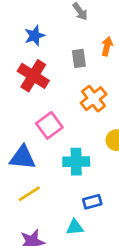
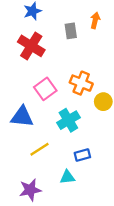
orange cross: (94, 99) -> (81, 83), moved, turned -30
cyan cross: (76, 162) -> (68, 120), turned -30
yellow line: (29, 194) -> (39, 149), moved

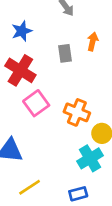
pink square: (45, 89) -> (36, 103), moved
cyan cross: (68, 120) -> (90, 158), moved

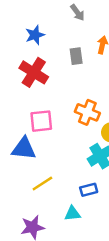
pink square: (36, 103) -> (41, 121), moved, turned 30

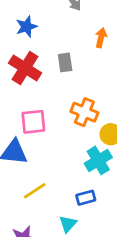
gray rectangle: (76, 56) -> (65, 62), moved
cyan triangle: (72, 213) -> (68, 224), turned -42

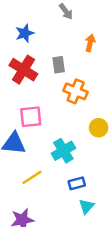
orange cross: (84, 112) -> (76, 91), moved
cyan cross: (98, 160) -> (63, 151), moved
cyan triangle: (68, 224) -> (86, 206), moved

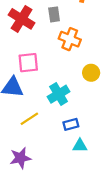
cyan triangle: (86, 206) -> (80, 146), turned 48

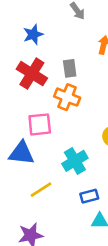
orange cross: (70, 39) -> (67, 97), moved

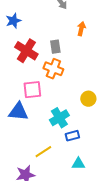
blue star: (33, 34) -> (13, 21), moved
yellow line: (41, 190) -> (43, 152), moved
blue rectangle: (89, 196) -> (72, 136), moved

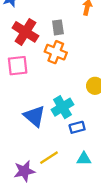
pink square: (32, 90) -> (18, 66), moved
blue triangle: (18, 112) -> (34, 116), moved, turned 35
yellow line: (43, 152) -> (49, 158), moved

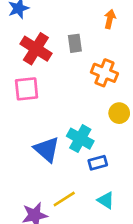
orange cross: (56, 52) -> (104, 73), moved
cyan cross: (62, 107) -> (80, 139), turned -30
cyan triangle: (84, 159) -> (106, 200), turned 32

